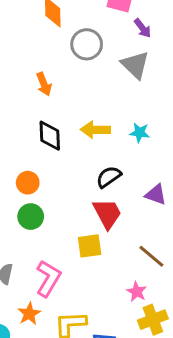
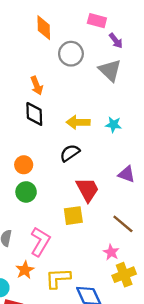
black diamond: (50, 136) -> (34, 114), moved
black semicircle: (109, 177) -> (70, 153), moved

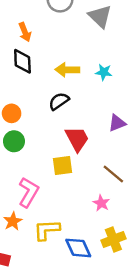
purple triangle: (126, 174) -> (117, 123), turned -42
yellow cross: (124, 275) -> (113, 239), moved

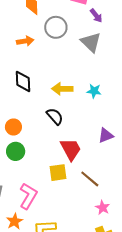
orange arrow: (25, 32) -> (25, 41), moved, turned -77
black semicircle: (59, 101) -> (55, 116), turned 84
brown line: (113, 174) -> (90, 179), moved
pink star: (101, 203) -> (103, 208), moved

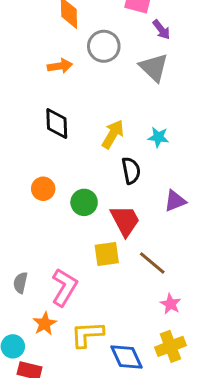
yellow arrow: (62, 89) -> (113, 134), turned 120
black semicircle: (55, 116) -> (131, 171), moved, turned 30
green circle: (16, 151) -> (84, 202), moved

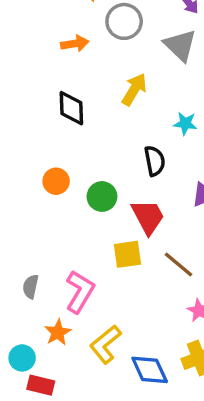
yellow arrow: (113, 134) -> (134, 89), moved
yellow L-shape: (87, 334) -> (105, 344), turned -36

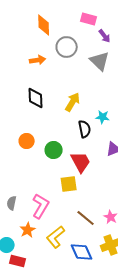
yellow arrow: (134, 89) -> (73, 102), moved
cyan star: (185, 123) -> (103, 117), moved
brown line: (178, 264) -> (86, 218), moved

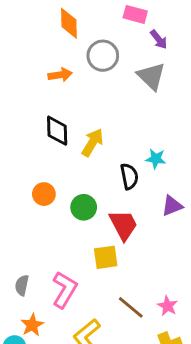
yellow arrow: (73, 102) -> (92, 143), moved
orange star: (28, 230) -> (32, 325), moved

